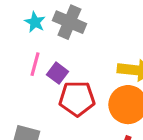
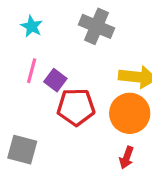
gray cross: (69, 22) -> (97, 26), moved

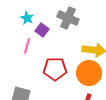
purple square: (55, 80) -> (42, 30), moved

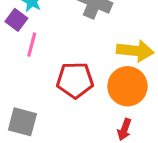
purple square: (42, 30) -> (16, 20), moved

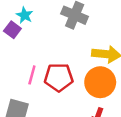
pink line: (32, 45) -> (32, 75), moved

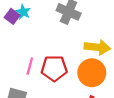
purple square: (12, 30) -> (12, 16), moved

